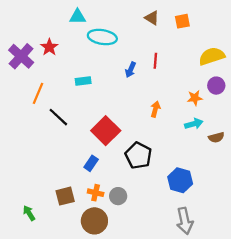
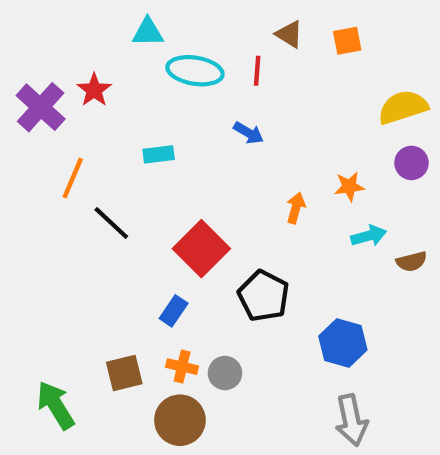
red line: (155, 61) -> (257, 71), moved
blue arrow: (131, 70) -> (249, 133), turned -84
orange star: (195, 98) -> (349, 187), moved
green arrow: (29, 213) -> (56, 405), size x1.6

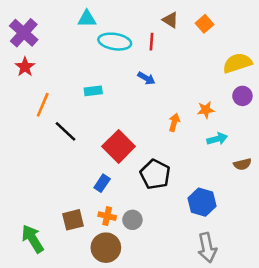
orange square: (347, 41) -> (205, 24), turned -30
red star: (94, 90) -> (25, 67), moved
purple cross: (41, 107) -> (24, 33), moved
brown semicircle: (411, 262) -> (242, 164), moved

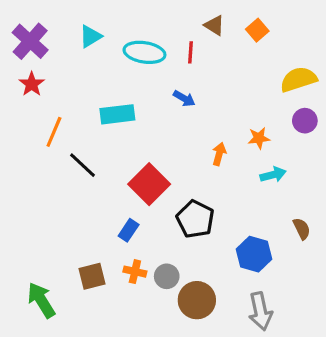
cyan triangle: (87, 19) -> (90, 36), moved, turned -30
cyan rectangle: (93, 91) -> (117, 114), size x1.5
brown semicircle: (242, 164) -> (302, 229), moved, turned -102
brown circle: (106, 248) -> (197, 300), moved

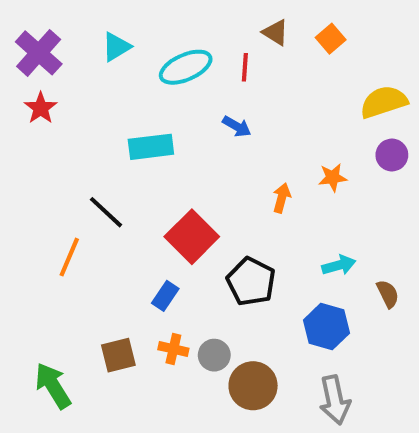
cyan ellipse: (144, 52) -> (186, 67), turned -33
orange line: (54, 132) -> (69, 257), moved
cyan arrow: (273, 175) -> (339, 265), moved

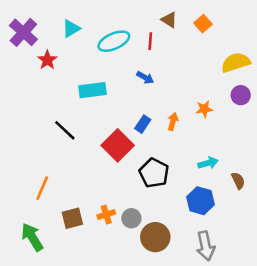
red star: (41, 108) -> (47, 60), moved
orange line: (69, 257) -> (42, 188), moved
blue rectangle: (165, 296) -> (143, 124), moved
orange cross: (173, 349) -> (106, 214), turned -30

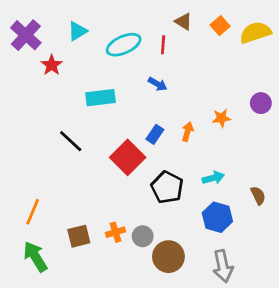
yellow semicircle: (236, 63) -> (255, 32), moved
cyan arrow: (208, 163) -> (213, 178), moved
orange line: (42, 188) -> (33, 212), moved

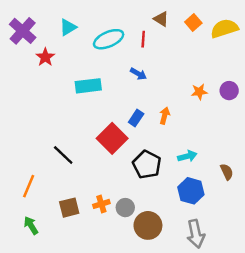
orange star: (221, 118) -> (199, 92), moved
black line: (71, 141) -> (63, 155), moved
green arrow: (35, 257) -> (31, 225), size x0.7

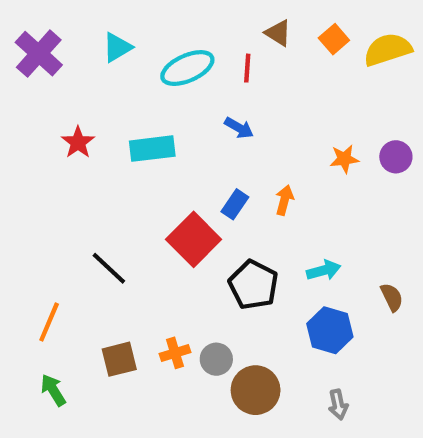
red star: (45, 57) -> (78, 142), moved
gray arrow: (196, 234) -> (338, 405), size x0.6

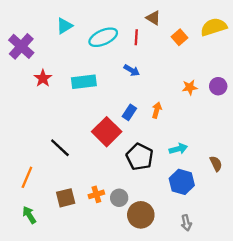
orange square: (334, 39) -> (179, 37), moved
purple cross: (39, 54) -> (21, 46), moved

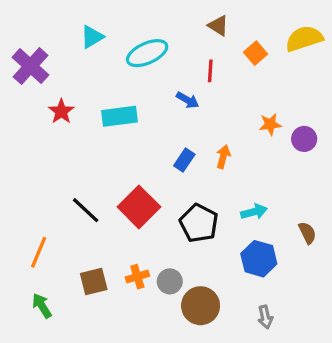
red line: (136, 37) -> (210, 71), moved
purple circle: (218, 86) -> (304, 139), moved
red square: (107, 132) -> (139, 207), moved

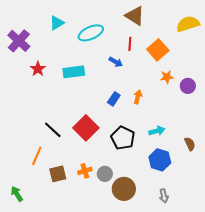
brown triangle: (218, 26) -> (135, 16), size x1.5
orange square: (256, 53) -> (158, 50), moved, size x1.5
orange line: (39, 252) -> (37, 156), moved
green arrow: (42, 306) -> (17, 194), moved

